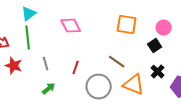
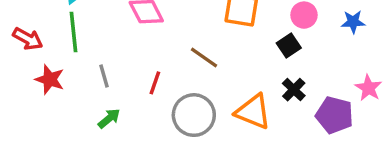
brown line: (117, 62) -> (204, 57), moved

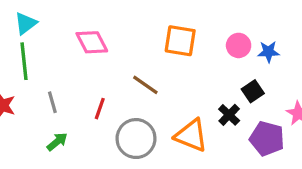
blue star: (353, 22) -> (269, 52), moved
black square: (289, 46) -> (253, 91), moved

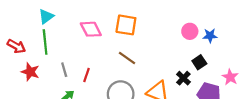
orange square: (180, 41) -> (126, 25), moved
red line: (100, 109) -> (87, 75), moved

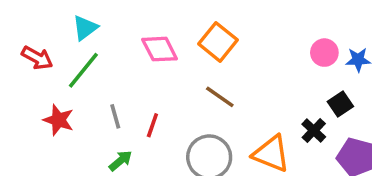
orange square: (126, 25) -> (218, 42), turned 30
green line: (45, 42) -> (83, 70), turned 45
red arrow: (16, 46) -> (37, 58), moved

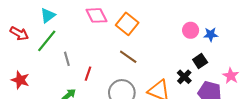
pink diamond: (160, 49) -> (96, 15), moved
gray line: (115, 116) -> (67, 59), moved
red star: (58, 120) -> (20, 80), moved

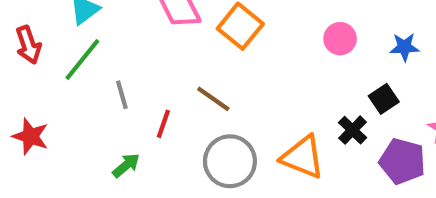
pink circle: (191, 30) -> (340, 39), moved
red arrow: (19, 33) -> (28, 45), turned 42
brown line: (128, 57) -> (213, 99), moved

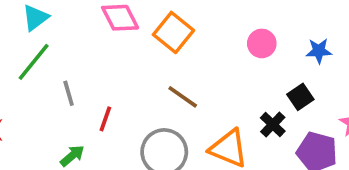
brown line: (213, 99) -> (183, 97), moved

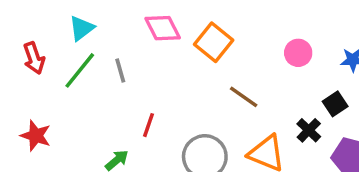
gray line: (69, 93) -> (120, 70), moved
brown line: (183, 97) -> (244, 97), moved

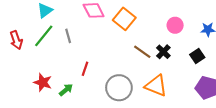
red arrow: (34, 58) -> (16, 40), moved
black cross: (309, 130) -> (163, 52), moved
red star: (36, 136) -> (43, 82), moved

